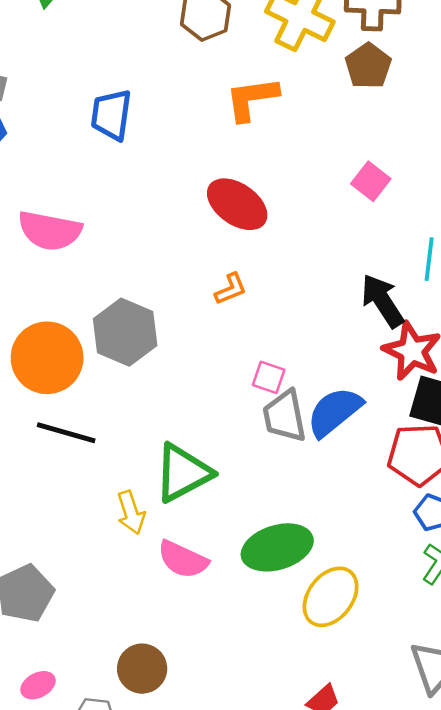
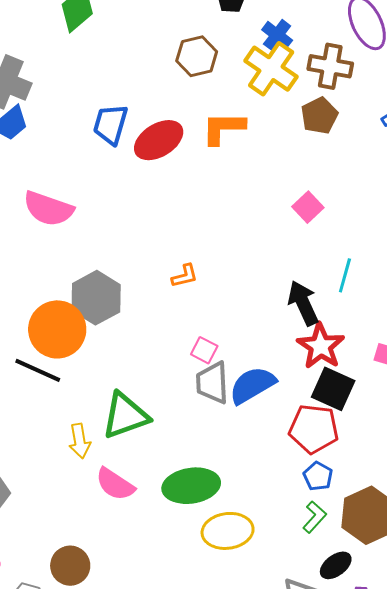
red ellipse: (237, 204) -> (159, 140), moved, turned -75
orange circle: (47, 358) -> (57, 329), moved
yellow ellipse: (331, 597) -> (228, 531), turned 36

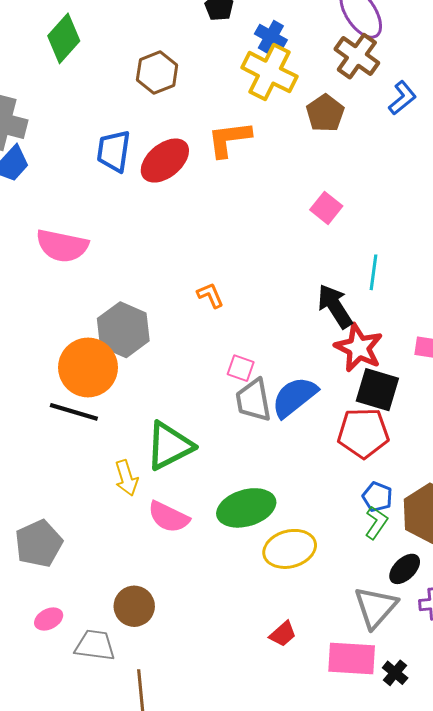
brown hexagon: (197, 56) -> (157, 72), moved
brown cross: (330, 66) -> (357, 56), moved, turned 33
orange L-shape: (185, 276) -> (210, 295), turned -92
blue pentagon: (318, 476) -> (377, 497), moved

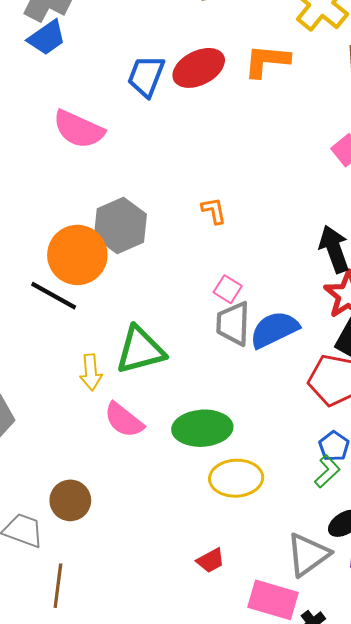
blue trapezoid: (114, 151) -> (146, 76), moved

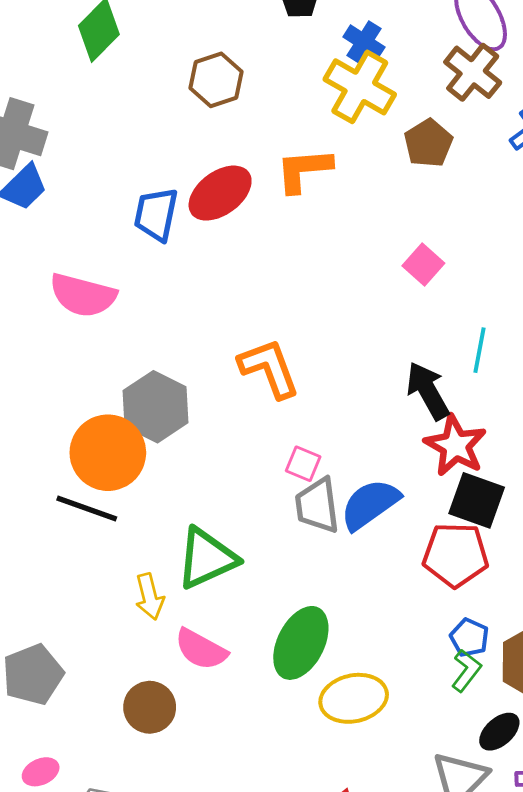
orange L-shape: (214, 211) -> (269, 368), size x1.8
green ellipse: (202, 428) -> (301, 643), turned -50
brown circle: (70, 500) -> (150, 707), moved

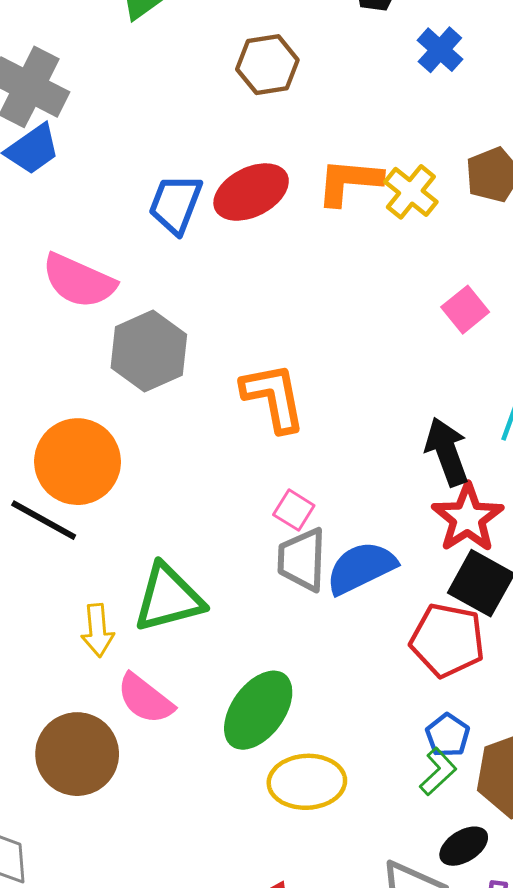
yellow cross: (360, 87) -> (411, 192), moved, size x0.7
gray hexagon: (155, 407) -> (149, 351), moved
brown circle: (150, 707) -> (77, 754), size x1.4

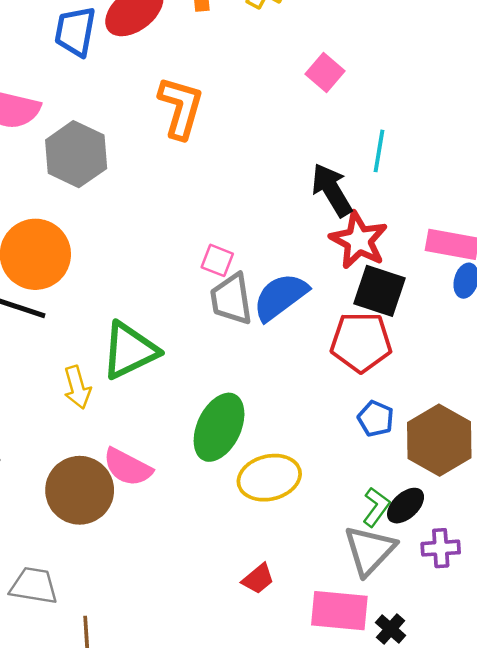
orange L-shape: (274, 397) -> (181, 108), moved, turned 38
pink semicircle: (145, 699) -> (128, 467), moved
green L-shape: (438, 772) -> (376, 507), moved

